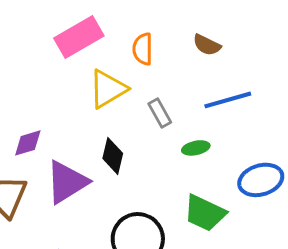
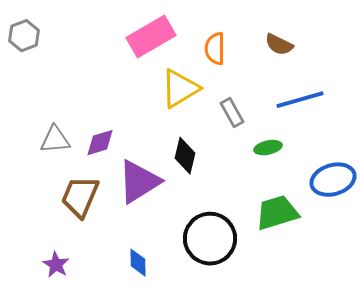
green trapezoid: (205, 213) -> (277, 213), turned 138

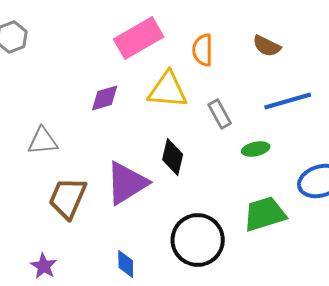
yellow triangle: (180, 89) -> (168, 90), turned 36
purple diamond: (100, 143) -> (105, 98), moved

